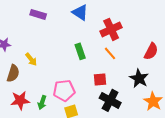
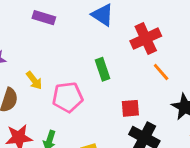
orange line: (110, 53) -> (161, 72), moved
pink pentagon: (64, 90) -> (68, 97), moved

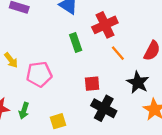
green rectangle: (102, 69) -> (76, 43), moved

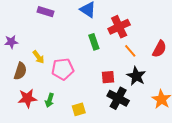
black star: (138, 82) -> (136, 76), moved

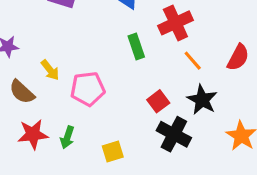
brown semicircle: (20, 71) -> (22, 92), turned 114
red square: (108, 77) -> (158, 101), turned -32

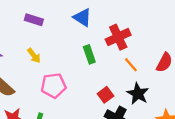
yellow arrow: (50, 70) -> (34, 56), moved

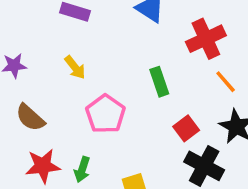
green rectangle: (89, 54) -> (159, 82), moved
pink pentagon: (54, 86) -> (106, 114), turned -30

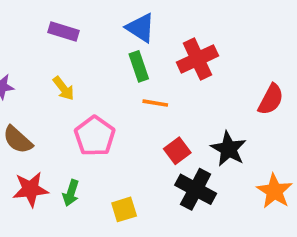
green rectangle: (159, 82) -> (139, 66), moved
orange line: (226, 82) -> (155, 103), moved, turned -40

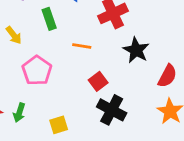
green rectangle: (139, 66) -> (49, 19), moved
red semicircle: (271, 99) -> (167, 76), moved
black star: (229, 149) -> (136, 50), moved

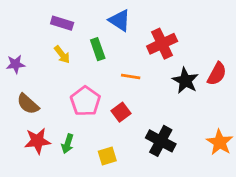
yellow arrow: (14, 35) -> (62, 55), moved
red semicircle: (167, 76) -> (217, 74), moved
red square: (98, 81) -> (121, 112), moved

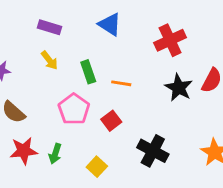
red cross: (162, 44) -> (170, 40), moved
green rectangle: (98, 49) -> (88, 72), moved
yellow square: (107, 156) -> (97, 167), turned -30

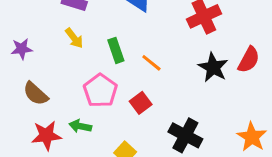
orange line: (121, 83) -> (151, 63), turned 30
green arrow: (55, 154) -> (80, 126), moved, turned 84

